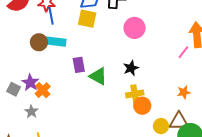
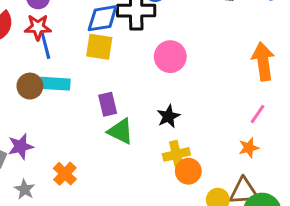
pink line: (183, 52) -> (258, 114), moved
purple rectangle: (79, 65) -> (108, 104), moved
purple star: (30, 83) -> (21, 147), turned 30
orange cross: (43, 90) -> (65, 174), moved

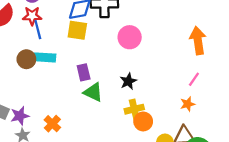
purple star: (21, 147) -> (20, 116), moved

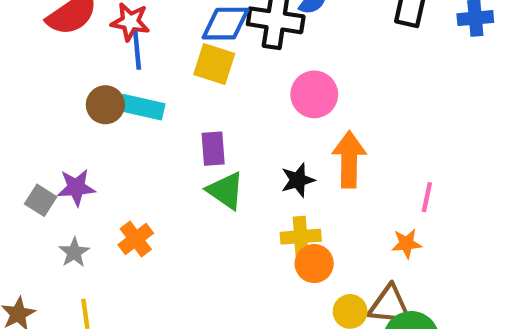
orange arrow: (198, 41) -> (349, 160), moved
pink line: (194, 79) -> (427, 197), turned -32
purple star: (20, 116) -> (76, 187), moved

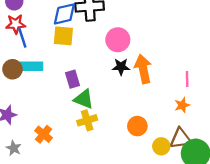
black star: (298, 180) -> (121, 67), moved, turned 30
yellow cross: (301, 237) -> (87, 120), moved

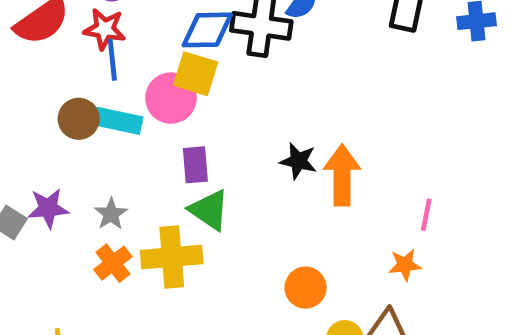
pink circle: (118, 40) -> (171, 98), moved
yellow cross: (87, 120) -> (172, 257), moved, size x1.4
gray star: (14, 148) -> (111, 214), moved

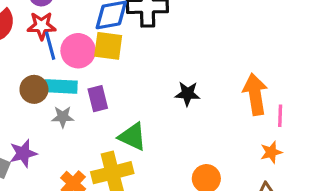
pink circle: (171, 98) -> (78, 51), moved
purple rectangle: (195, 165) -> (98, 99), moved
orange arrow: (342, 175) -> (255, 94), moved
gray star: (111, 214) -> (63, 117), moved, turned -30

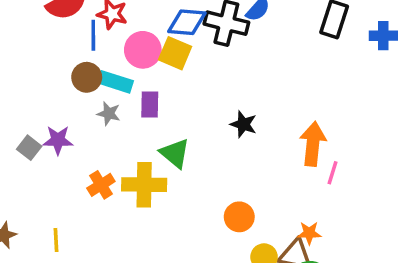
blue line: (50, 46) -> (93, 35), moved
orange star: (271, 152) -> (309, 233), moved

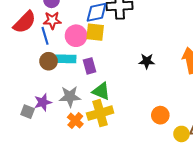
gray star: (109, 114) -> (70, 97), moved, size x1.5
green triangle: (175, 153) -> (101, 91), moved

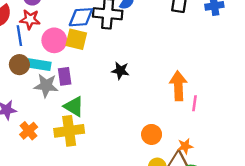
black star: (147, 61) -> (120, 71), moved
gray star: (70, 97) -> (46, 86), moved
orange circle: (160, 115) -> (152, 134), moved
orange cross: (75, 121) -> (29, 131), moved

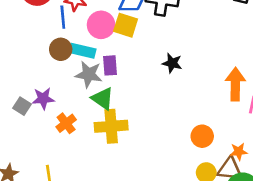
green triangle: (74, 106) -> (103, 99), moved

